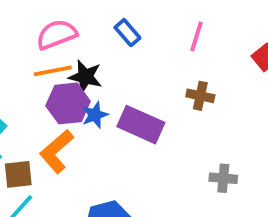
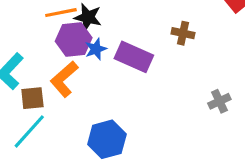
gray cross: (223, 178) -> (219, 101), moved, turned -30

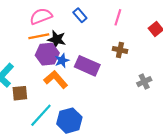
orange L-shape: (64, 79) -> (56, 79), moved, turned 90
gray cross: (219, 101) -> (144, 82), moved
cyan line: (29, 131) -> (41, 115), moved

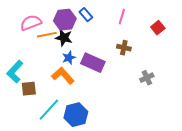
pink semicircle: (41, 16) -> (31, 23), moved
purple hexagon: (47, 54) -> (65, 20), moved

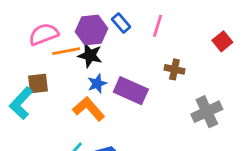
pink line: (122, 17) -> (158, 26), moved
gray cross: (147, 78) -> (207, 112), size x1.5
brown square: (29, 89) -> (38, 84), moved

